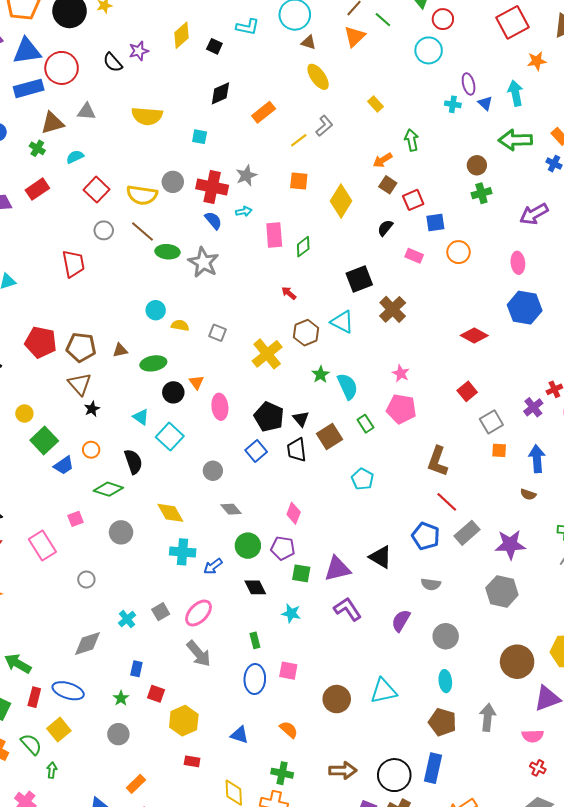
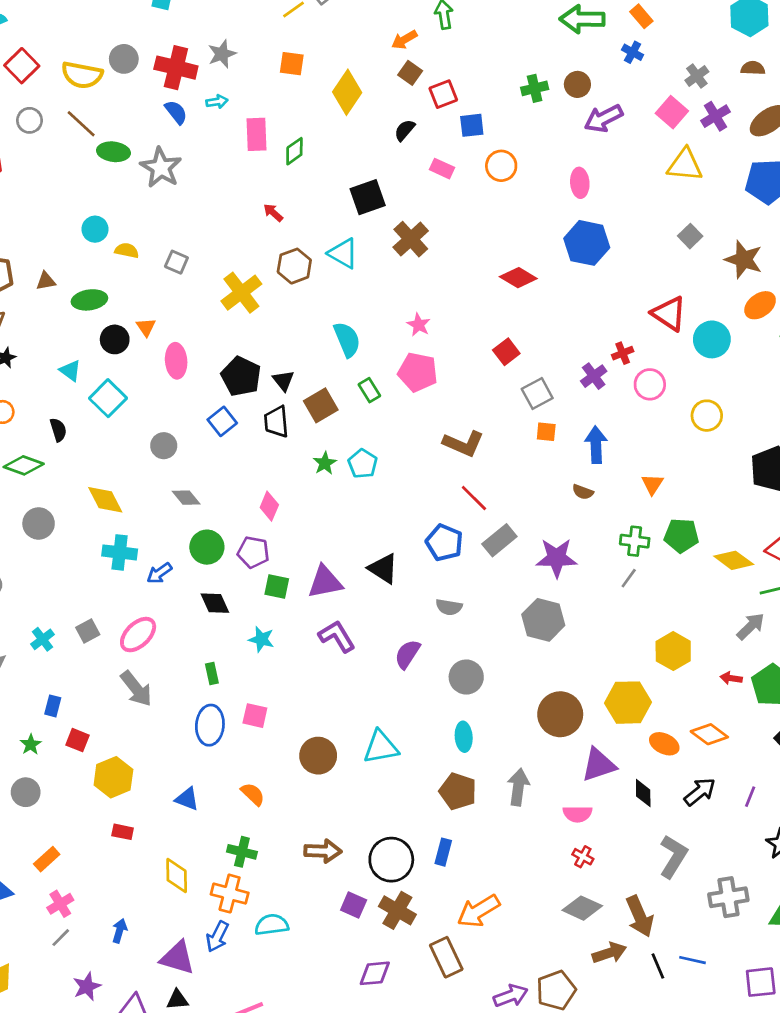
brown circle: (477, 165) -> (577, 84), moved
green star: (321, 375) -> (325, 463), moved
brown L-shape: (437, 461) -> (463, 444), turned -88
black semicircle: (133, 462) -> (58, 430), size x0.7
blue rectangle: (433, 768) -> (443, 852), size x0.7

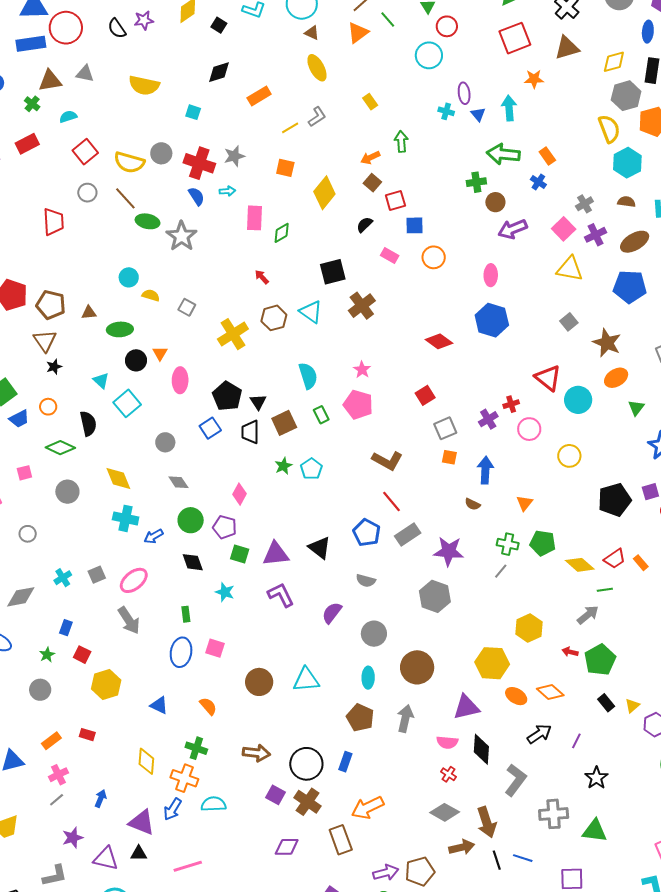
green cross: (535, 88) -> (476, 182), moved
black semicircle: (58, 430) -> (88, 424), size x1.4
brown circle: (560, 714) -> (417, 667), moved
black diamond: (643, 793) -> (481, 749), moved, size x1.4
red rectangle: (123, 832) -> (87, 735), moved

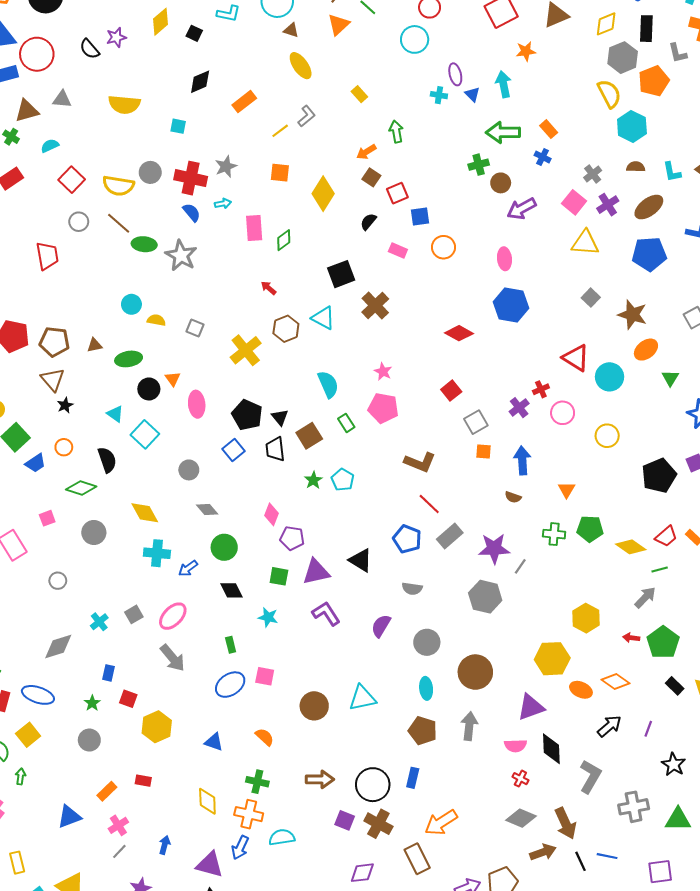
purple pentagon: (225, 527) -> (292, 538), moved
gray line: (501, 571) -> (520, 566), moved
blue ellipse: (181, 652) -> (230, 685), turned 52

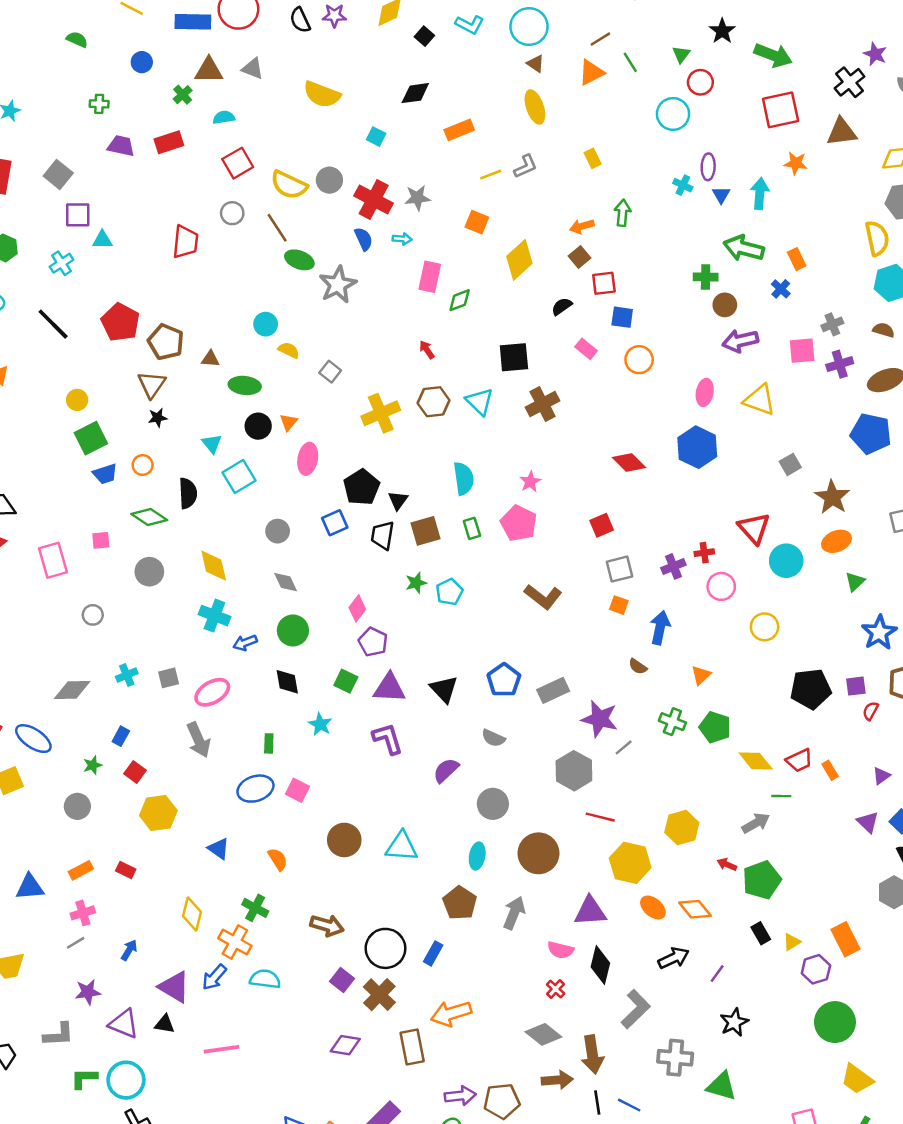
pink square: (574, 202) -> (802, 351), turned 30
yellow triangle: (585, 243) -> (759, 400), moved
red line: (429, 504) -> (600, 817), moved, turned -45

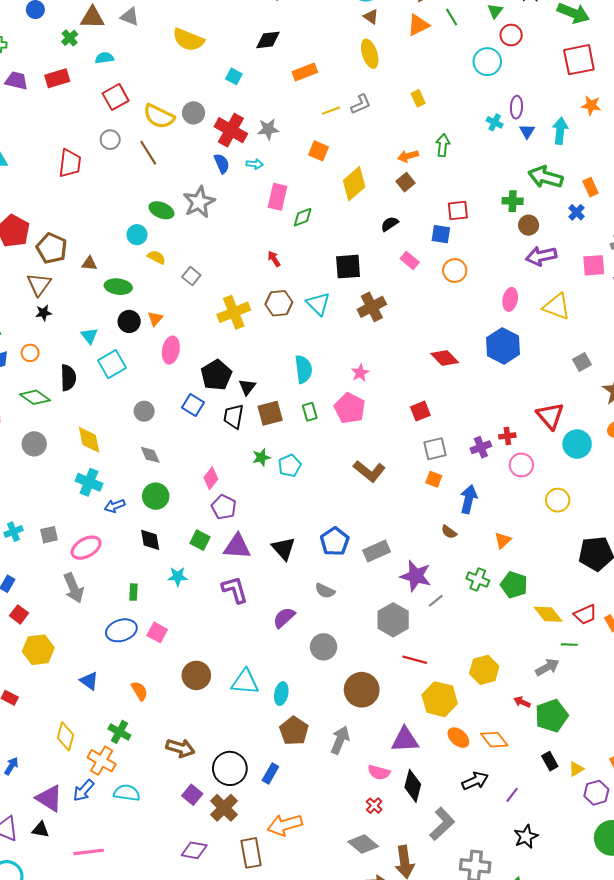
green ellipse: (299, 260) -> (161, 210), moved
red square: (604, 283) -> (458, 210), moved
blue square: (335, 523) -> (193, 405), turned -35
cyan star: (320, 724) -> (178, 577), turned -30
cyan ellipse: (477, 856) -> (281, 694), moved

